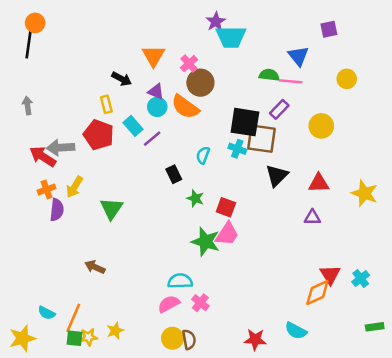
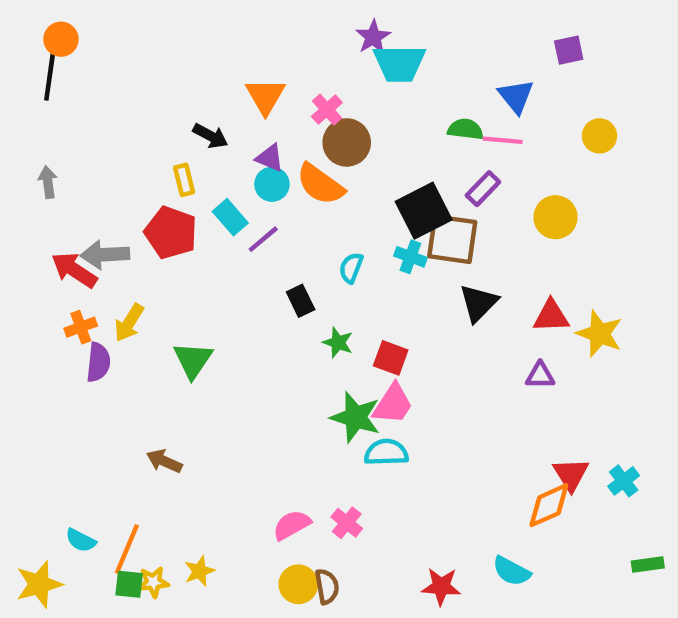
black square: (245, 122) -> (424, 211), turned -36
yellow star: (365, 193) -> (599, 334), moved
cyan semicircle: (180, 281) -> (386, 452), moved

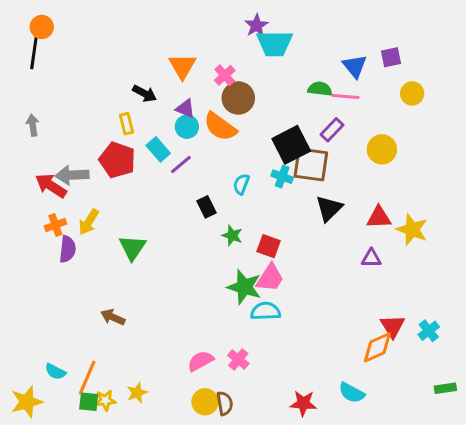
purple square: (569, 50) -> (391, 57), moved

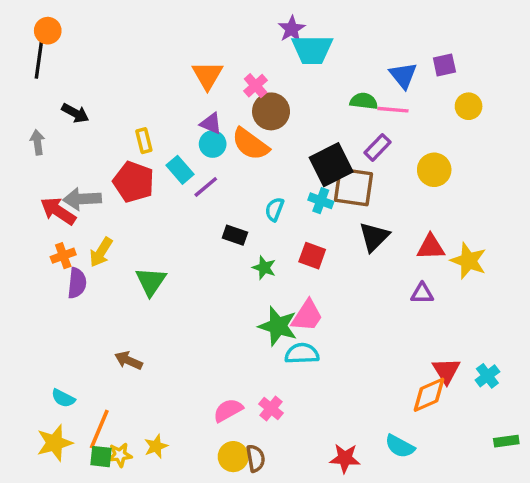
black arrow: (145, 93) -> (75, 113), moved
black rectangle: (207, 207) -> (235, 235), turned -45
red square: (269, 246) -> (312, 256), moved
cyan semicircle: (55, 372) -> (63, 398), moved
yellow star: (27, 402) -> (55, 443), moved

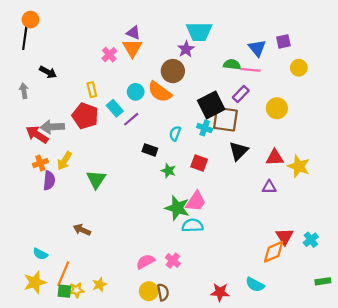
purple star: (292, 29) -> (186, 49), moved
pink cross: (256, 86) -> (109, 55), moved
purple triangle: (211, 123) -> (133, 33), moved

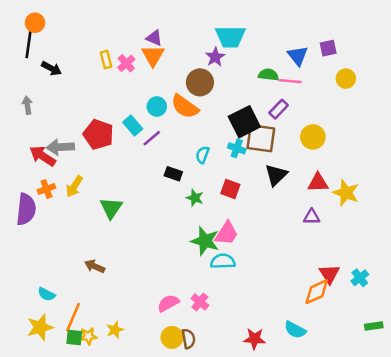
black arrow: (48, 72) -> (51, 68), moved
yellow rectangle: (92, 90) -> (106, 60), moved
yellow circle: (277, 108) -> (313, 137), moved
purple semicircle: (49, 181) -> (26, 209), moved, size x1.4

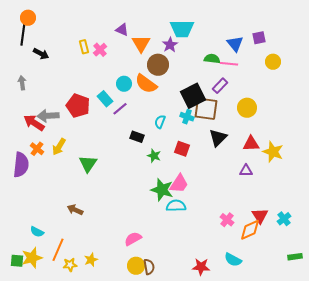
orange triangle: (153, 56) -> (141, 44), moved
orange cross: (46, 189) -> (37, 149), turned -32
pink cross: (200, 302) -> (227, 220), moved
green square: (74, 337) -> (17, 261), moved

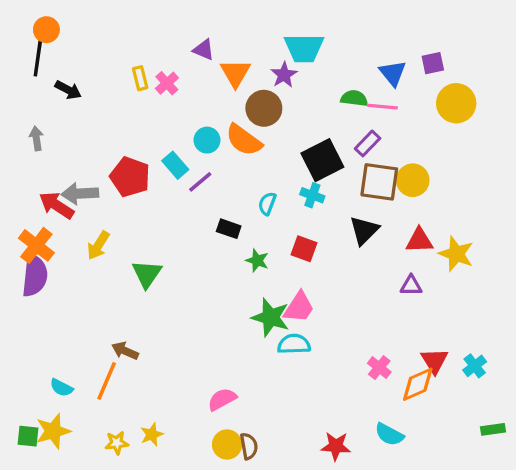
yellow circle: (273, 62) -> (456, 103), size x1.5
brown square: (206, 109) -> (379, 182), moved
orange cross: (37, 149) -> (36, 245), moved, size x1.5
orange line: (58, 250) -> (107, 381), moved

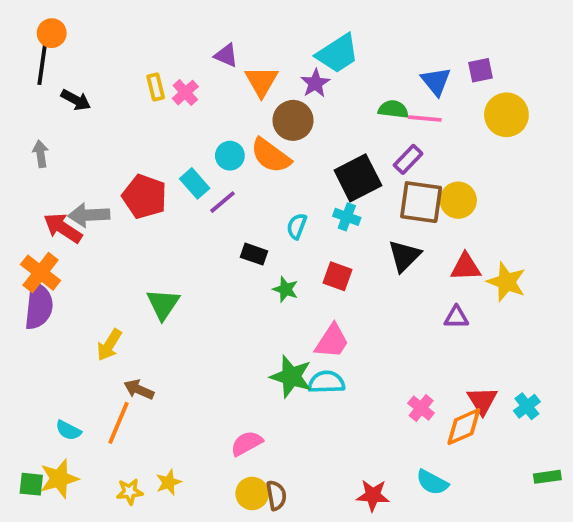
cyan trapezoid: (304, 48) -> (338, 54), turned -33
yellow arrow: (98, 245) -> (109, 345), moved
green star: (271, 317) -> (291, 377), moved

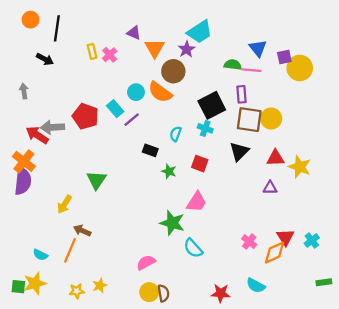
black line: (42, 63) -> (57, 28), moved
purple square: (480, 70) -> (284, 57), moved
purple rectangle: (408, 159) -> (241, 94), turned -49
cyan semicircle: (326, 382) -> (193, 248), moved, turned -130

